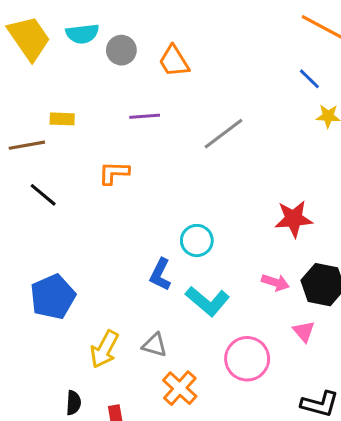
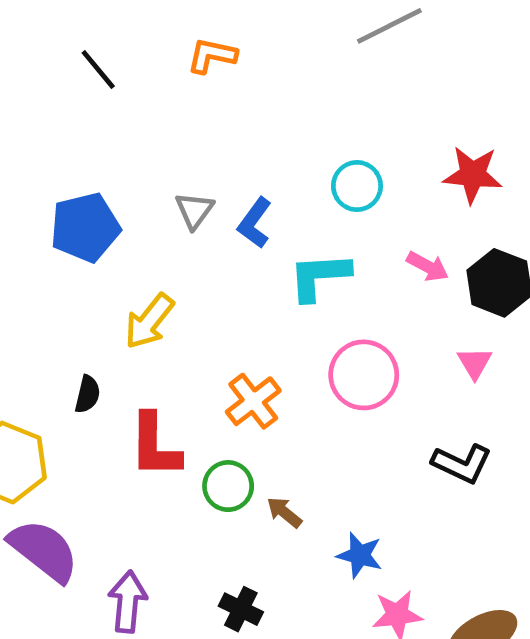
cyan circle: (197, 241) -> (357, 186), moved
cyan L-shape: (208, 301) -> (319, 276), turned 126
pink triangle: (304, 331) -> (475, 363), moved
gray triangle: (155, 345) -> (194, 210), moved, turned 40

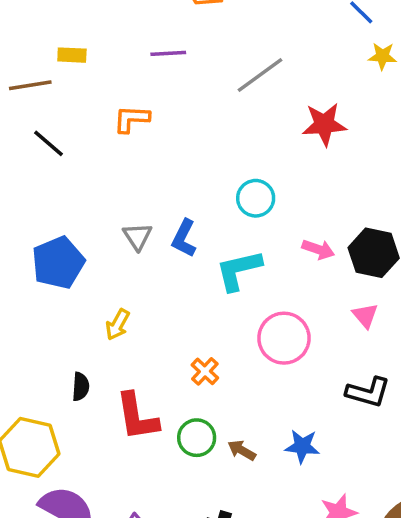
red star: (473, 175) -> (324, 124), moved
yellow arrow: (149, 321) -> (118, 325), size x0.7
orange cross: (253, 401) -> (205, 371), size x0.7
blue star: (360, 555) -> (302, 446), moved

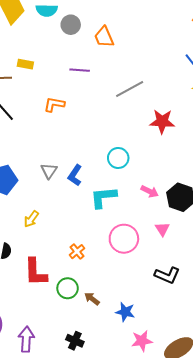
pink triangle: (365, 316) -> (162, 229), moved
blue star: (302, 446) -> (125, 312), moved

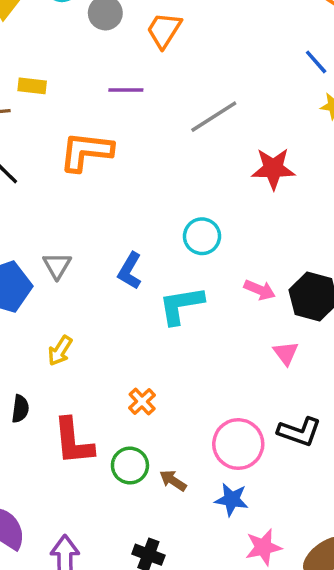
orange trapezoid: (104, 37) -> (164, 30), turned 60
orange L-shape: (54, 104) -> (86, 152), size x1.5
gray triangle: (49, 171) -> (57, 265), moved
pink circle: (124, 239) -> (238, 444), moved

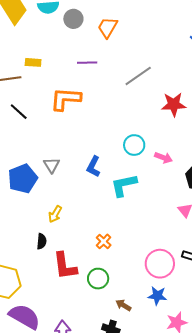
pink arrow: (260, 290) -> (163, 158), moved
black semicircle: (20, 409) -> (42, 241), moved
brown arrow: (173, 481) -> (123, 305), moved

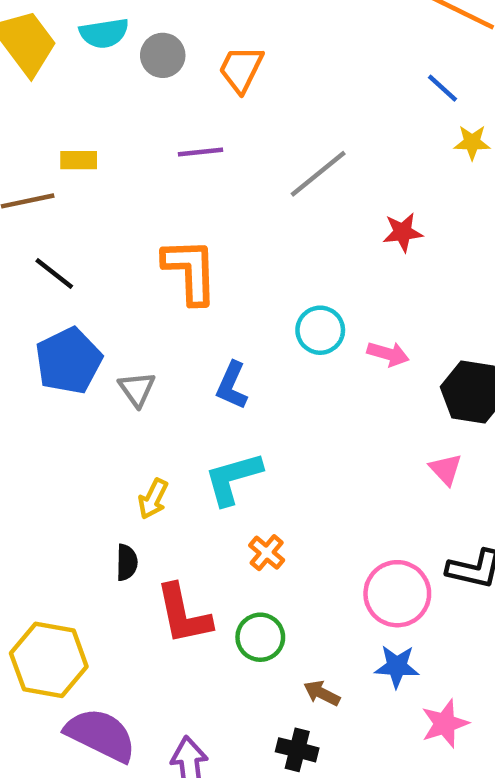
orange L-shape: (66, 99) -> (190, 271), moved, turned 88
red star: (174, 104) -> (403, 232), size x0.7
blue pentagon: (23, 179) -> (69, 361), moved
cyan L-shape: (124, 185) -> (233, 478), moved

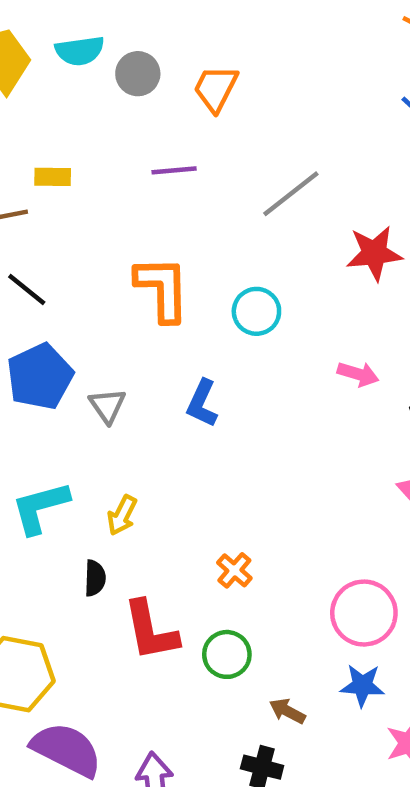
red star: (403, 232) -> (374, 253), size x1.4
cyan circle: (320, 330) -> (256, 311), moved
cyan L-shape: (233, 478) -> (40, 508), moved

